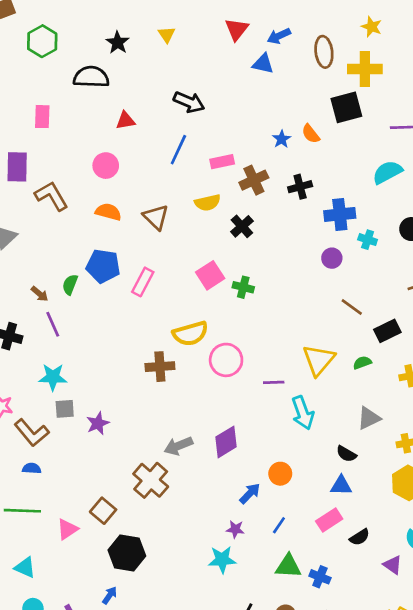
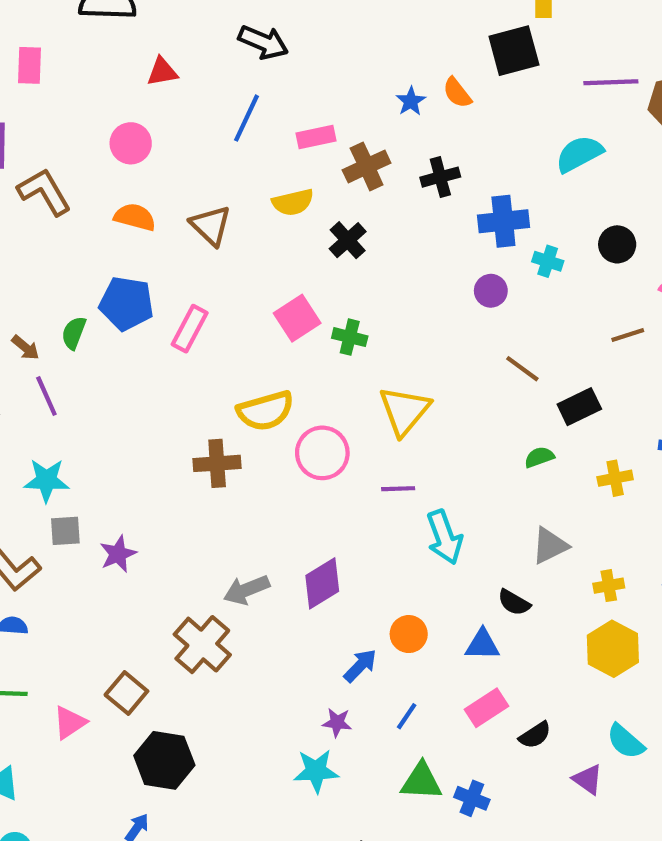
yellow triangle: (319, 360) -> (404, 411), moved
blue triangle: (341, 486) -> (482, 645), moved

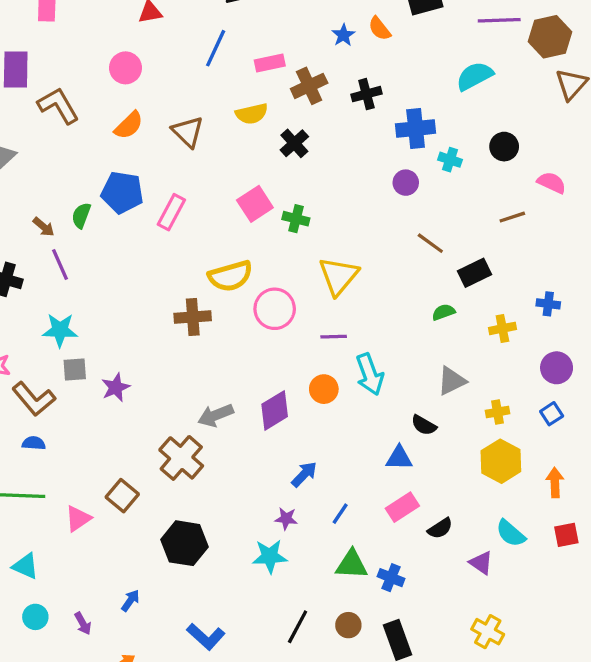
orange semicircle: (135, 217) -> (129, 125), turned 120
orange circle: (409, 634) -> (324, 389), moved
black hexagon: (164, 760) -> (184, 543), moved

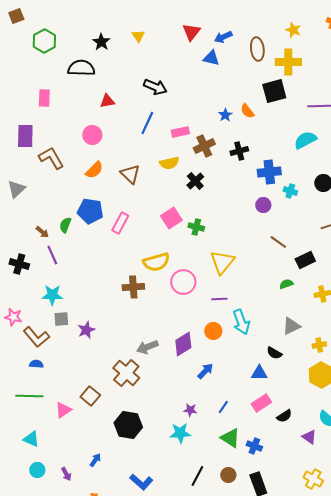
blue arrow: (304, 474) -> (205, 371), moved
green triangle: (352, 564) -> (230, 438), turned 30

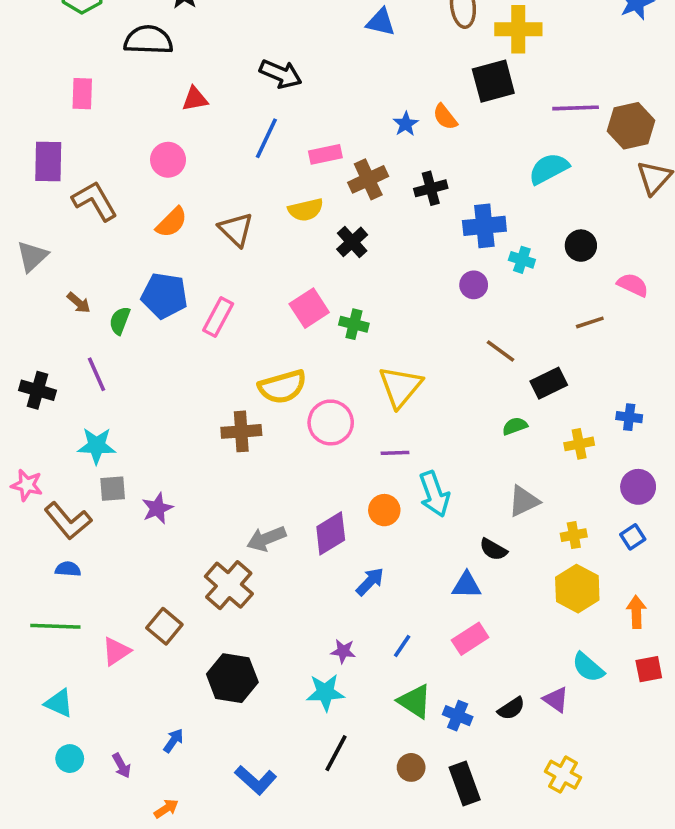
brown arrow: (42, 232) -> (79, 303), moved
black semicircle: (284, 416) -> (511, 708), moved
black line: (197, 476) -> (336, 753), moved

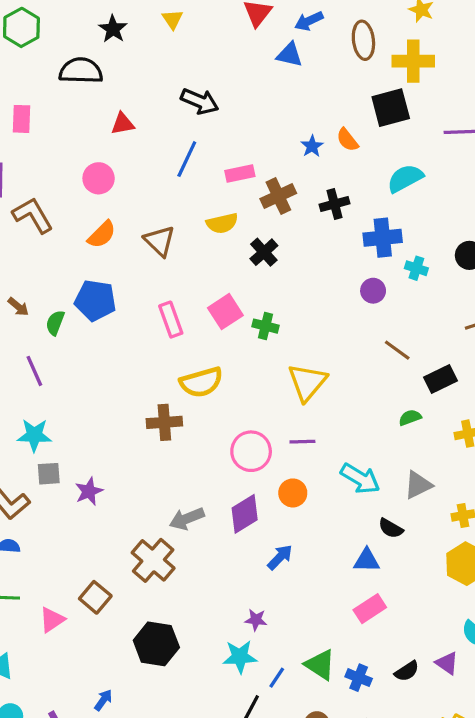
cyan semicircle: (549, 169) -> (405, 178), moved
pink rectangle: (218, 317) -> (171, 320), moved, turned -48
pink circle: (331, 422) -> (251, 451), moved
cyan arrow: (434, 494) -> (360, 479), moved, turned -39
blue line: (402, 646) -> (277, 678), moved

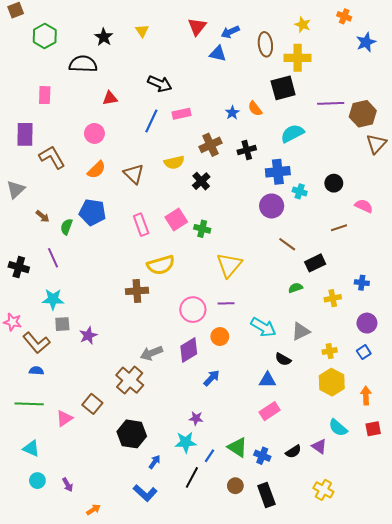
pink rectangle: (240, 173) -> (181, 114), moved
purple circle: (373, 291) -> (272, 206), size x1.5
blue arrow: (103, 700) -> (155, 462), moved

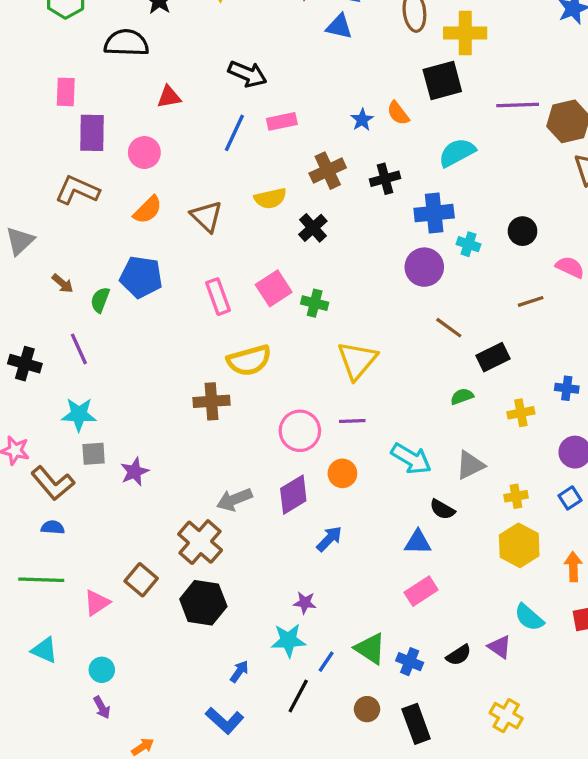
purple rectangle: (25, 134) -> (92, 133), moved
brown L-shape: (52, 157) -> (77, 190), turned -36
black hexagon: (132, 434) -> (203, 603), moved
cyan circle: (37, 481) -> (102, 670), moved

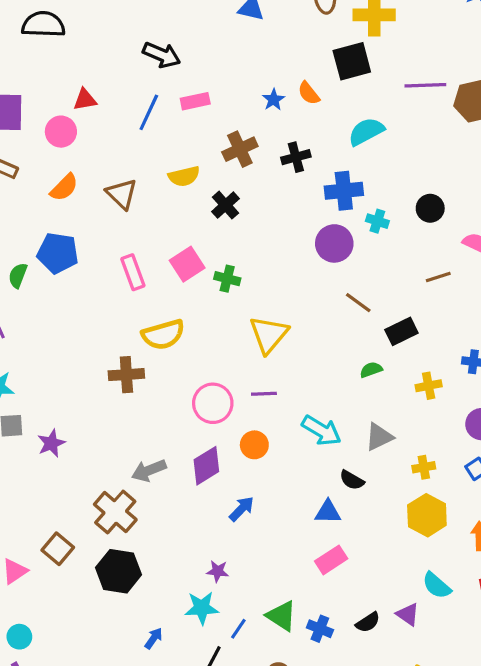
red triangle: (169, 97) -> (85, 100), moved

